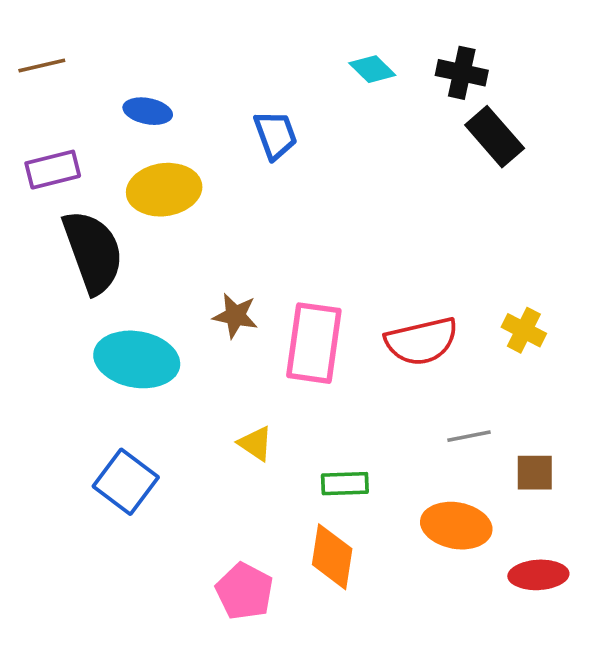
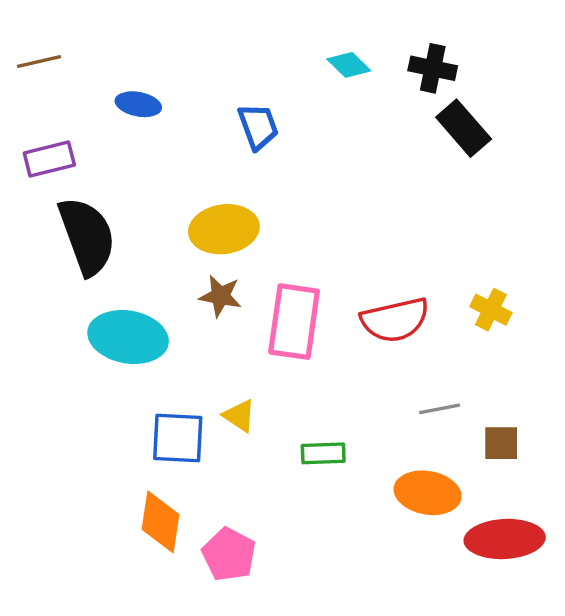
yellow ellipse: (164, 190) -> (224, 229), moved
blue square: (126, 482) -> (178, 438), moved, turned -34
orange diamond: (332, 557) -> (161, 522), moved
red ellipse: (538, 575) -> (505, 539), size x1.4

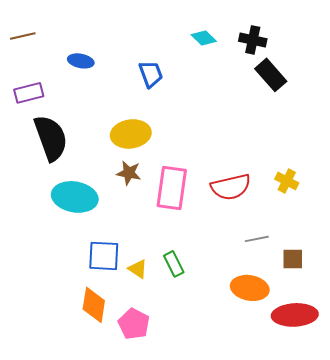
yellow triangle: (239, 416) -> (138, 269), moved
green rectangle: (323, 453) -> (174, 264), moved, turned 65

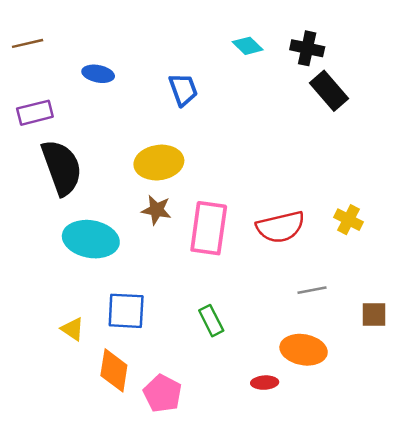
brown square: (293, 259) -> (374, 314), moved
yellow triangle: (138, 269) -> (73, 329), moved
red ellipse: (295, 315) -> (265, 383), moved, size x0.5

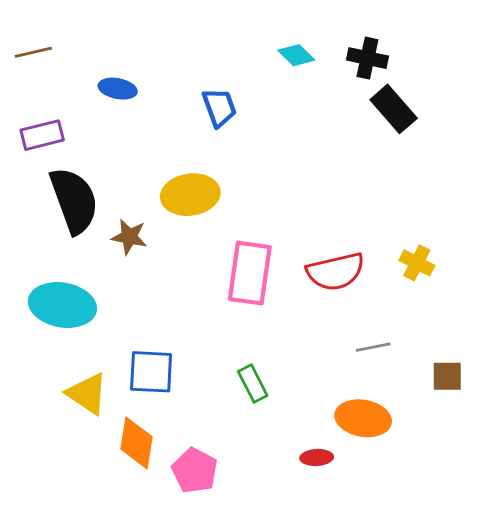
brown star: (156, 210) -> (129, 237), moved
cyan ellipse: (91, 239) -> (62, 305), moved
yellow triangle: (73, 329) -> (87, 394), size x1.5

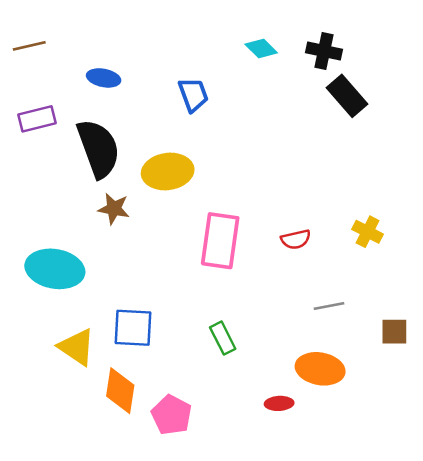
black semicircle: (74, 200) -> (98, 148), moved
red semicircle: (336, 272) -> (296, 239), size x0.6

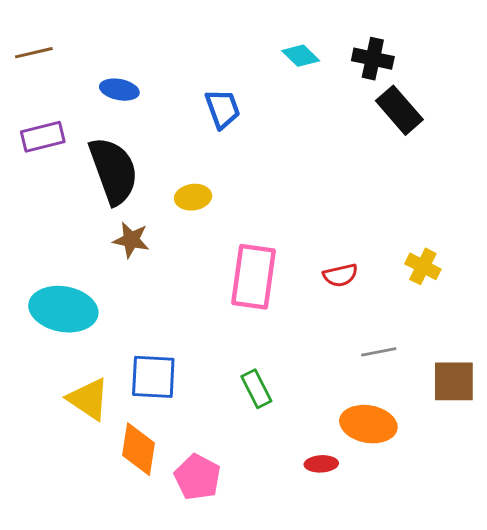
yellow ellipse: (168, 171) -> (193, 197), size x0.6
brown square: (394, 332) -> (454, 381), size x1.4

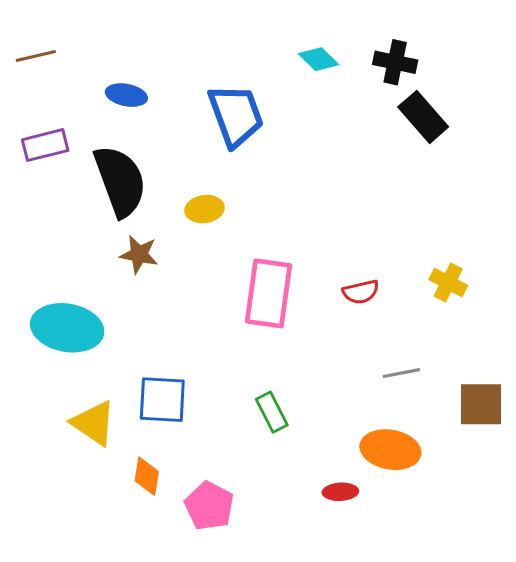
blue trapezoid: (223, 109) -> (236, 115), size x1.5
orange diamond: (139, 449) -> (147, 476), size x0.7

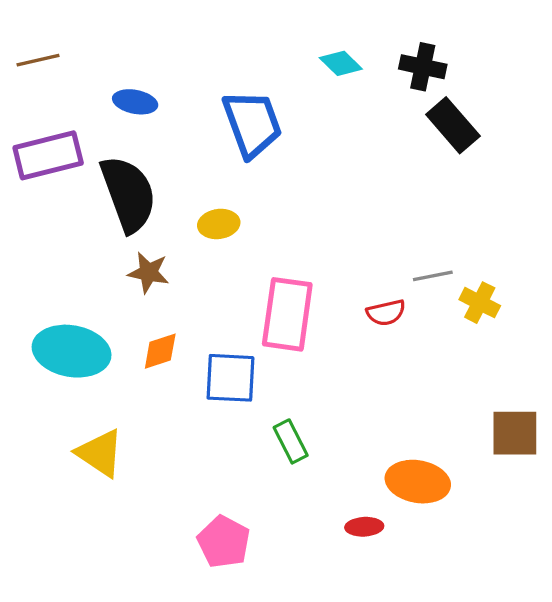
purple rectangle: (45, 145) -> (48, 155), size x1.4
gray line: (401, 373) -> (433, 276), moved
blue square: (162, 400) -> (230, 378), moved
orange diamond: (147, 476) -> (160, 351), moved, turned 63

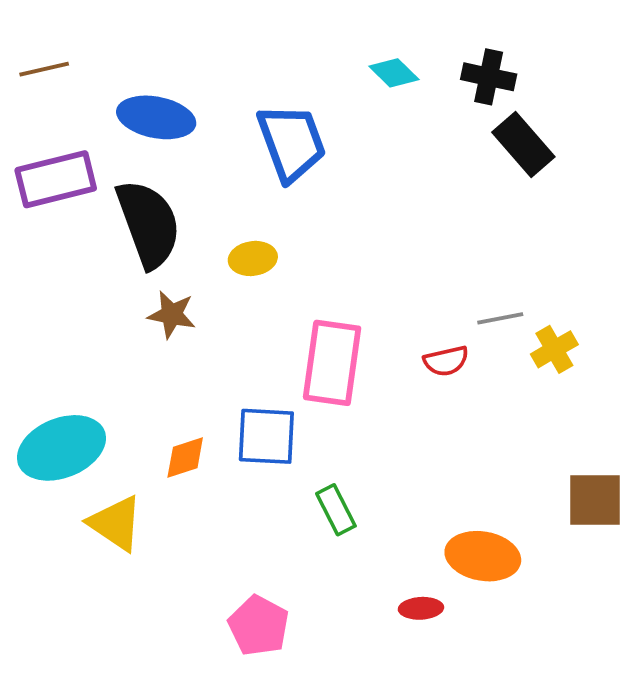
blue ellipse: (135, 102) -> (156, 117), size x1.5
yellow cross: (480, 303) -> (554, 349), turned 33
cyan ellipse: (72, 351) -> (61, 448), moved, turned -32
orange diamond: (160, 351) -> (185, 458), moved

